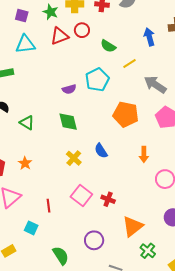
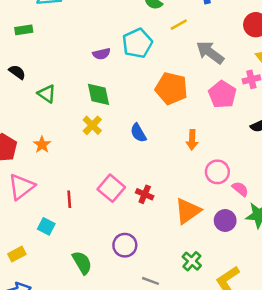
yellow cross: (74, 158) -> (92, 125), moved
orange triangle: (133, 226) -> (188, 211), moved

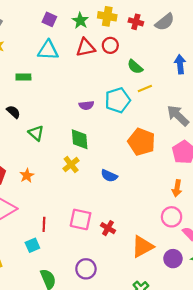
yellow line: (179, 25) -> (145, 89), moved
blue semicircle: (138, 133) -> (109, 176), turned -42
orange arrow: (192, 140) -> (177, 188), moved
pink square: (111, 188) -> (81, 219), turned -35
cyan square: (46, 226) -> (32, 245), moved, turned 32

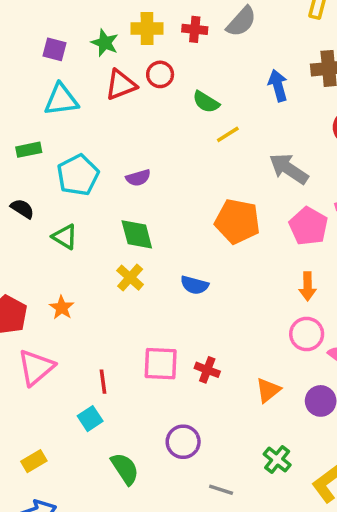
cyan pentagon: (118, 100) -> (78, 175), moved
orange triangle: (142, 247) -> (268, 390), size x0.7

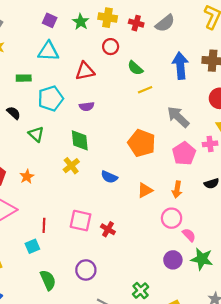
red triangle: (121, 85) -> (85, 71), moved
blue arrow: (278, 86) -> (180, 66), size x1.4
orange triangle: (268, 390) -> (145, 190), moved

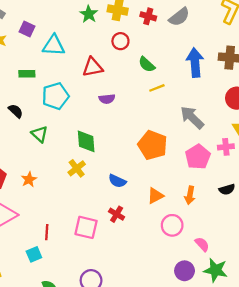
purple square: (50, 20) -> (27, 29), moved
purple semicircle: (87, 106) -> (107, 99), moved
pink circle: (172, 218) -> (172, 225), moved
red cross: (108, 229) -> (117, 214), moved

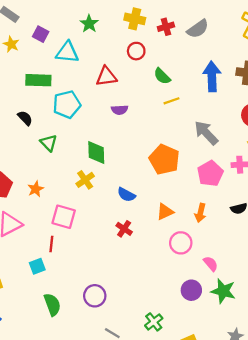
green star: (89, 14) -> (89, 24), moved
red cross: (148, 16) -> (166, 27), turned -35
green rectangle: (27, 74) -> (38, 80), size x1.5
pink square: (86, 227) -> (64, 217), moved

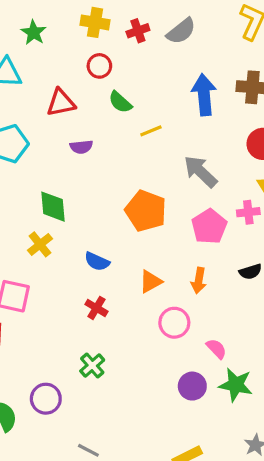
green semicircle: (162, 76) -> (120, 102), moved
purple circle: (95, 296) -> (46, 399), moved
green cross: (154, 322) -> (92, 365), moved

